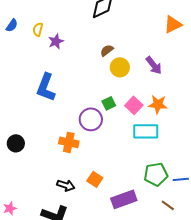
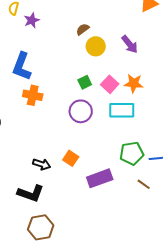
purple circle: (91, 119) -> (81, 111), moved
orange cross: (69, 142) -> (33, 95), moved

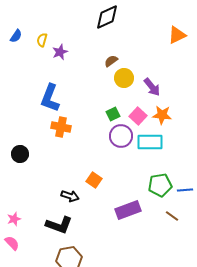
purple arrow: (130, 44) -> (152, 87), moved
purple circle: (81, 111) -> (121, 136), moved
orange square: (71, 158) -> (94, 180), moved

